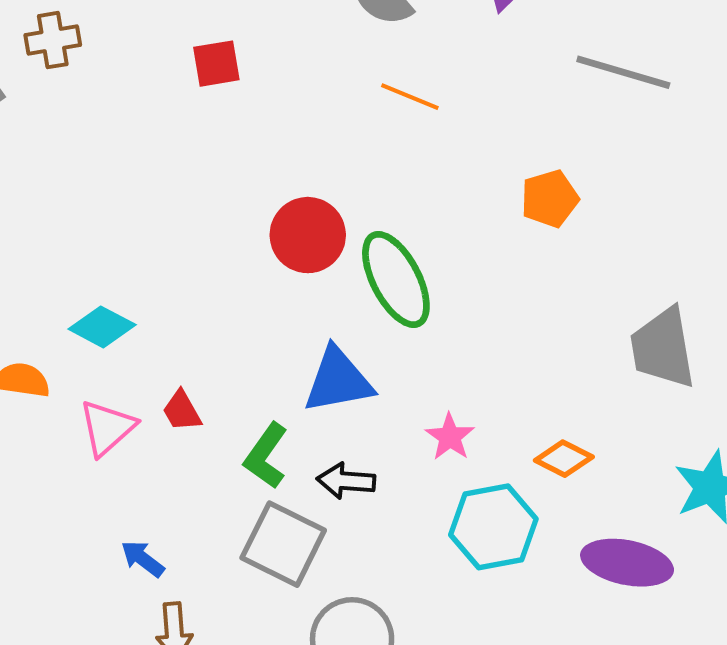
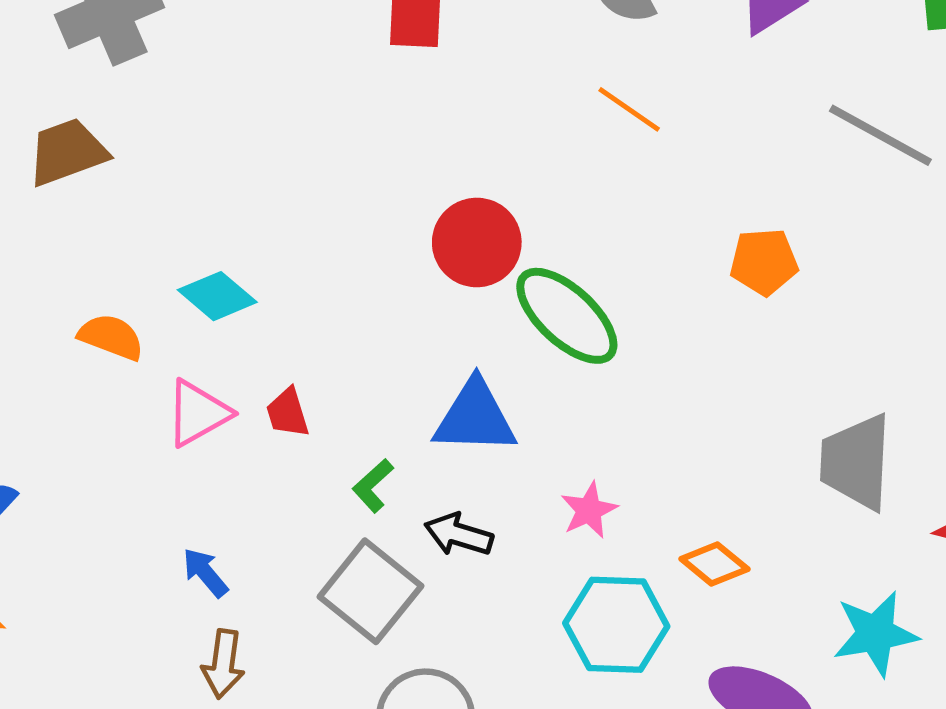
green ellipse: (396, 279) -> (567, 316), turned -32
green L-shape: (266, 456) -> (373, 486), size x0.7

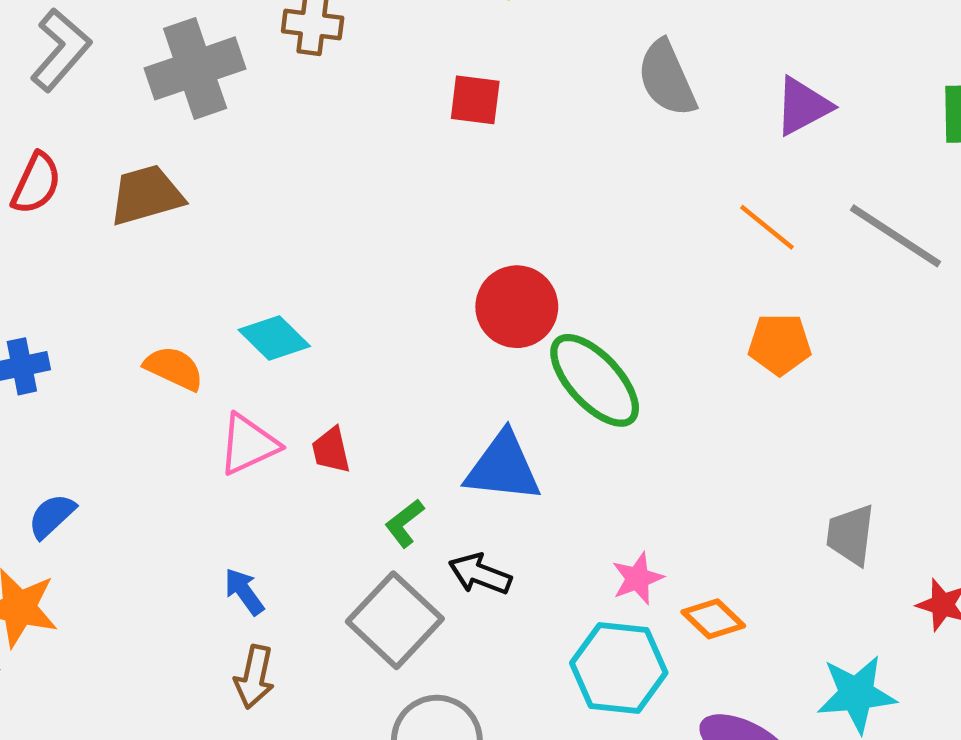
orange line: (629, 109) -> (767, 227), moved
gray trapezoid: (856, 462) -> (851, 535), size x0.7
pink star: (589, 510) -> (638, 578), moved

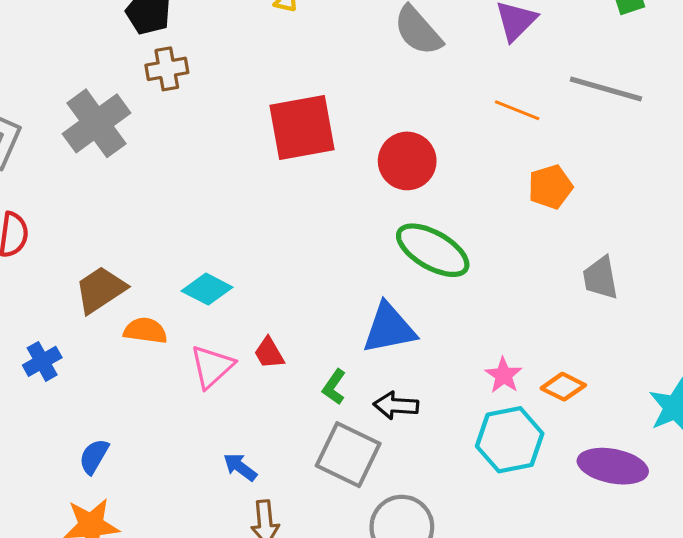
red square: (475, 100) -> (302, 128), moved, size x1.8
brown trapezoid: (146, 195) -> (100, 290), moved
red circle: (517, 307) -> (407, 161), moved
gray trapezoid: (851, 535) -> (600, 278), moved

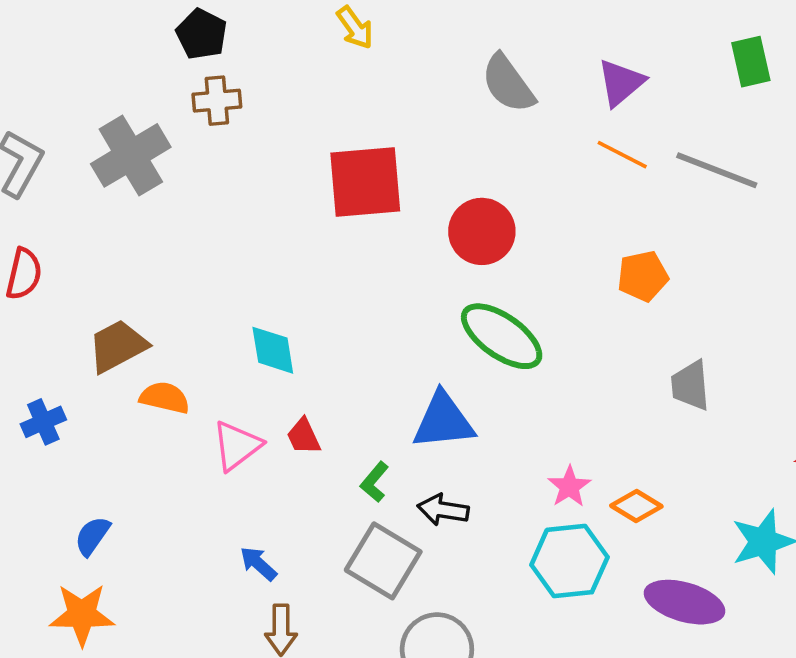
orange line: (517, 110) -> (622, 155), moved
cyan diamond: (207, 289) -> (273, 350), moved, turned 48

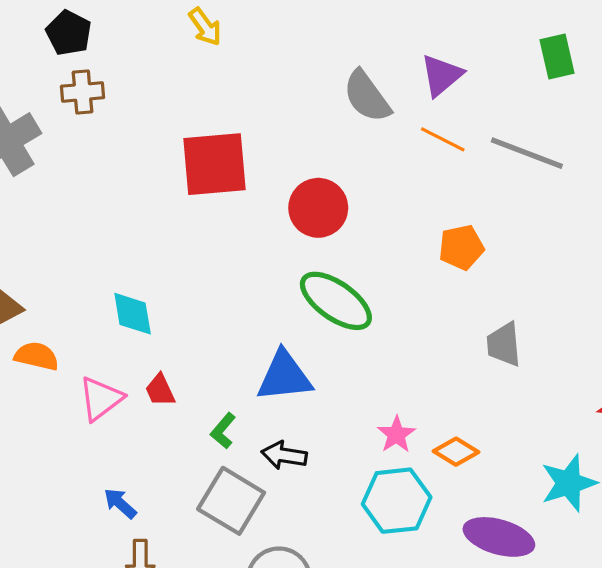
gray semicircle: (508, 84) -> (367, 96), moved

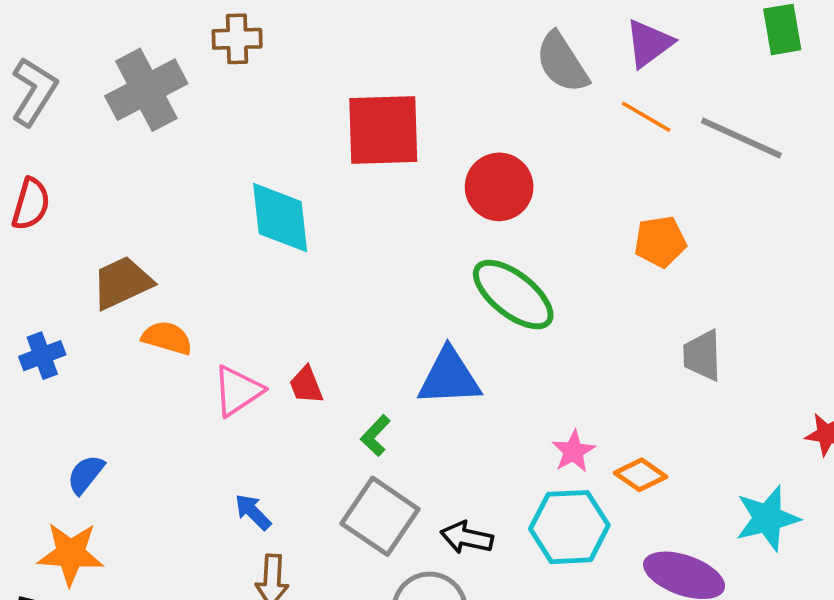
cyan diamond: (133, 314) -> (280, 218), moved, size x1.4
black arrow: (284, 455) -> (467, 538), moved

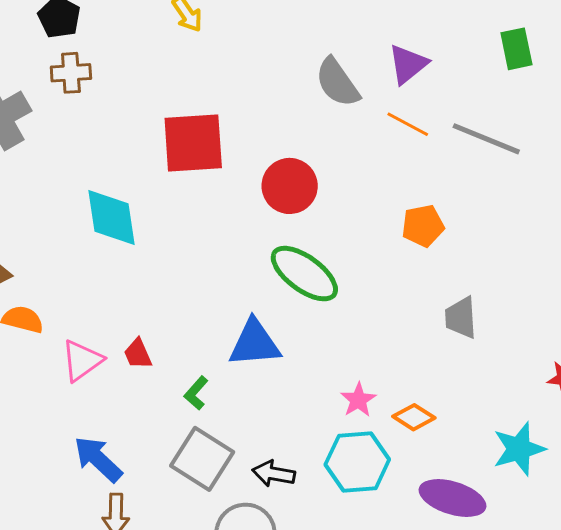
blue arrow: (253, 512) -> (98, 459), size x1.6

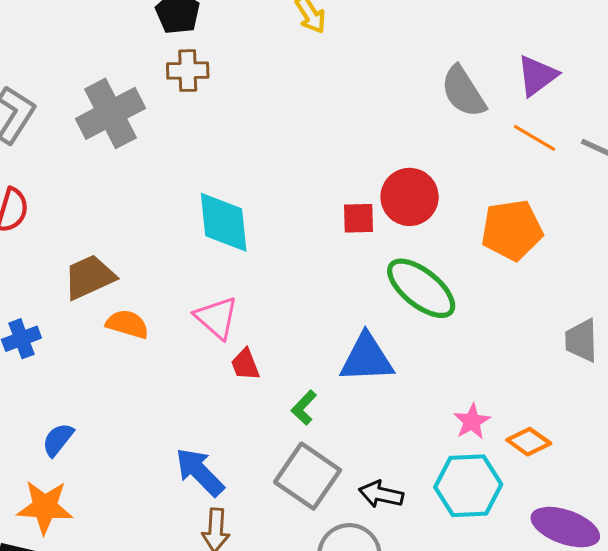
red square: (193, 143) -> (359, 218), moved, size x0.5
orange pentagon: (423, 226) -> (512, 230), moved, size x1.4
pink triangle: (82, 361) -> (217, 318), moved, turned -45

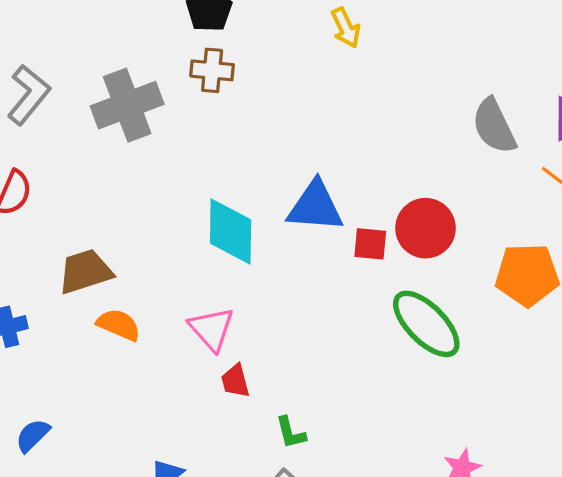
blue triangle: (367, 358) -> (315, 206), moved
green L-shape: (304, 408) -> (291, 433), turned -64

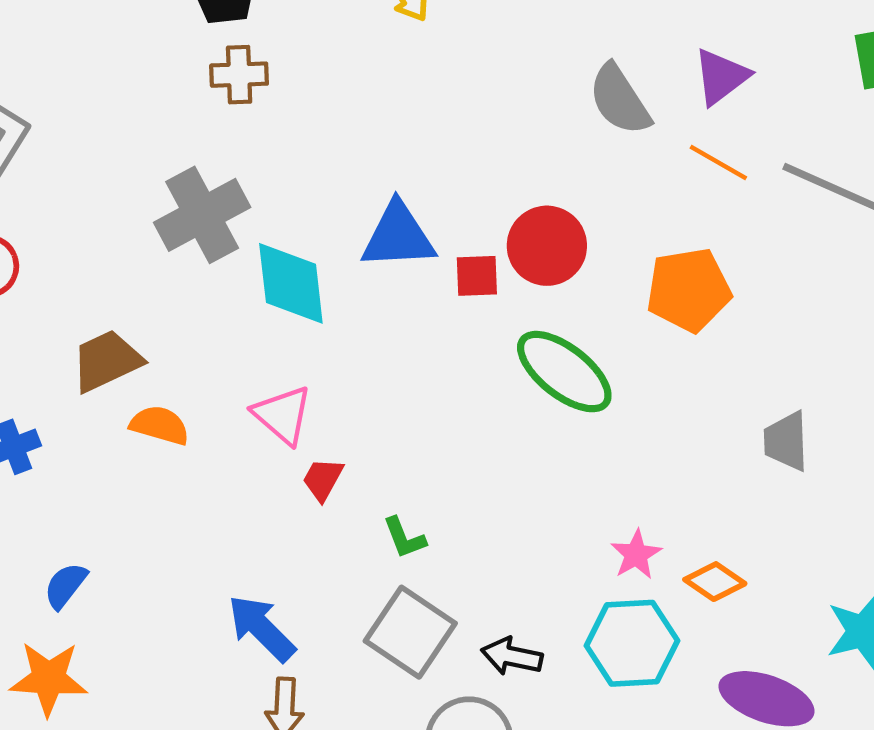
gray cross: (127, 105) -> (202, 215), moved
red trapezoid: (235, 381) -> (323, 479), turned 51

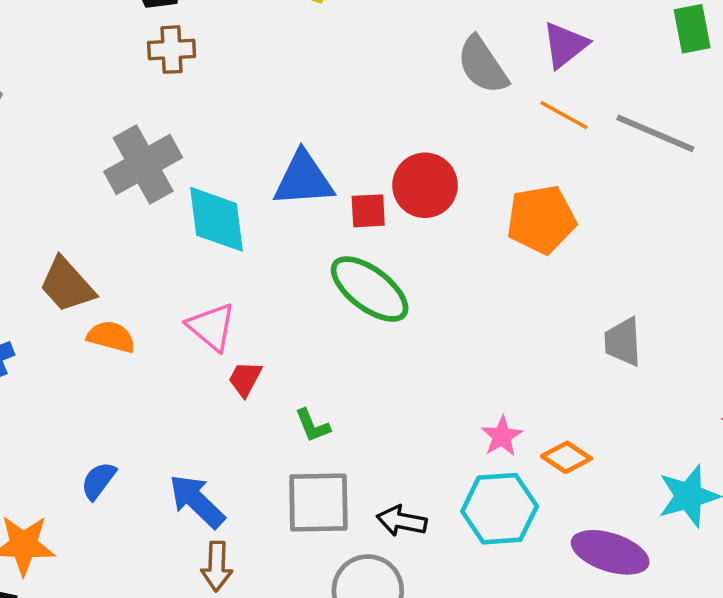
brown trapezoid: (107, 361) -> (67, 285), turned -106
green ellipse: (564, 372) -> (370, 289), moved
blue semicircle: (65, 586) -> (98, 481), moved
gray square: (410, 632) -> (318, 503), turned -34

